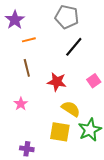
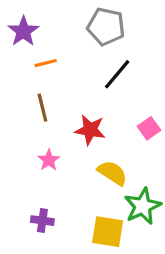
pink star: (21, 104) -> (49, 160), moved
yellow square: (60, 132) -> (108, 232), moved
purple cross: (27, 149) -> (42, 221), moved

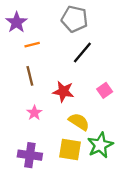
purple cross: (42, 221) -> (30, 155), size x1.5
yellow square: (108, 232) -> (70, 150), moved

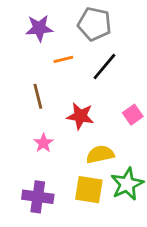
purple star: (16, 22) -> (39, 28), moved, turned 30
orange line: (32, 45) -> (63, 59), moved
yellow semicircle: (79, 122) -> (100, 154), turned -45

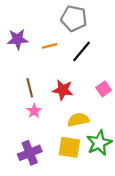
purple star: (39, 28) -> (18, 39), moved
brown line: (38, 96) -> (30, 88), moved
purple cross: (38, 197) -> (30, 153), turned -30

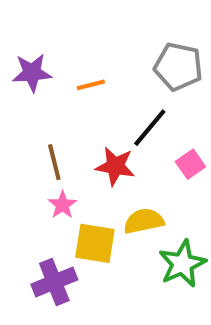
gray pentagon: (74, 18) -> (178, 67), moved
black line: (82, 51) -> (150, 128), moved
yellow square: (69, 147) -> (95, 243), moved

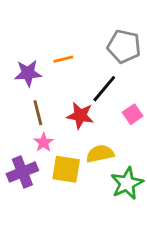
purple star: (32, 73) -> (28, 73), moved
purple cross: (54, 282) -> (22, 172), moved

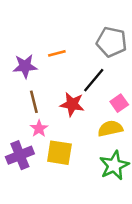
yellow semicircle: (100, 154) -> (110, 128), moved

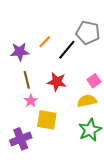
orange line: (57, 53) -> (45, 42), turned -32
black line: (94, 80) -> (67, 50), moved
purple cross: (20, 155) -> (21, 139), moved

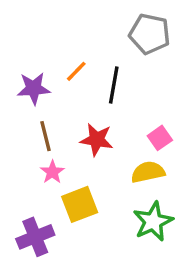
gray pentagon: (88, 33) -> (150, 34), moved
black line: (67, 50) -> (114, 85), turned -30
yellow square: (47, 120) -> (80, 204), turned -30

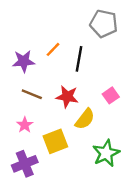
brown line: (46, 136) -> (32, 94), turned -54
pink star: (52, 172) -> (25, 125), moved
yellow semicircle: (148, 172) -> (85, 119), moved, turned 140

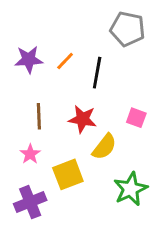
purple star: (24, 61) -> (29, 59), moved
brown line: (32, 94) -> (39, 116), turned 66
pink square: (111, 95) -> (136, 118), turned -35

